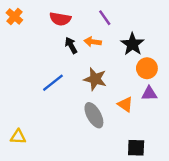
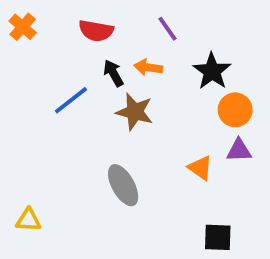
brown star: (95, 79) -> (135, 112), moved
blue line: (53, 83) -> (71, 100), moved
gray ellipse: (94, 115) -> (123, 185), moved

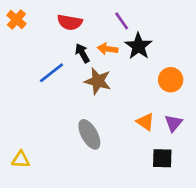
black star: (212, 71) -> (138, 46), moved
purple triangle: (239, 150) -> (173, 123), moved, turned -48
black square: (218, 237) -> (162, 158), moved

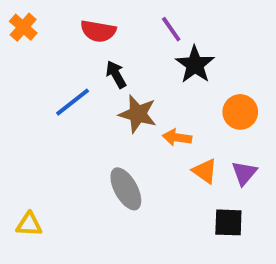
orange arrow: (108, 49) -> (177, 138), moved

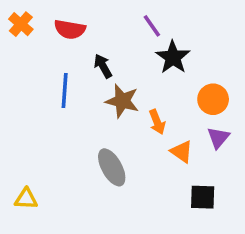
red semicircle: (98, 31) -> (70, 29), moved
blue line: (73, 102) -> (65, 90), turned -48
orange arrow: (177, 138) -> (157, 122), turned -120
purple triangle: (244, 173) -> (218, 138), moved

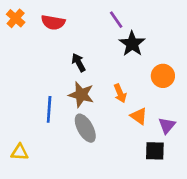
black arrow: (103, 66) -> (79, 62), moved
blue line: (65, 90) -> (49, 109), moved
brown star: (122, 101) -> (81, 95), moved
purple triangle: (218, 138) -> (167, 125), moved

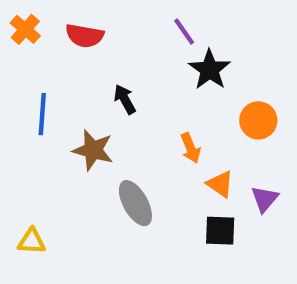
brown star: (81, 95) -> (93, 150), moved
blue line: (49, 109) -> (42, 114), moved
black square: (155, 151) -> (220, 231), moved

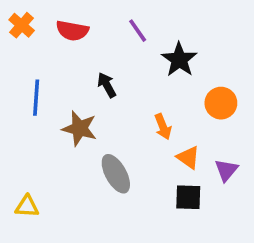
purple line: (184, 31) -> (138, 31), moved

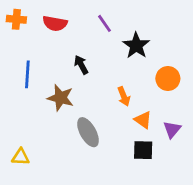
orange cross: (22, 25) -> (16, 19), turned -36

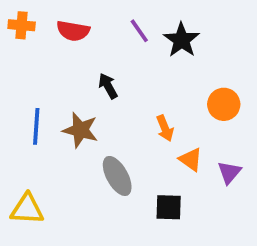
black star: (136, 45) -> (181, 40), moved
blue line: (27, 74) -> (36, 126), moved
black square: (143, 150) -> (169, 207), moved
yellow triangle: (21, 157) -> (27, 209), size x1.4

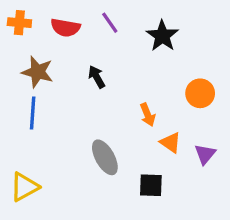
purple line: (139, 31) -> (110, 23), moved
brown star: (80, 130) -> (38, 72), moved
yellow triangle: (27, 209) -> (24, 187), turned -32

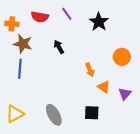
orange cross: (19, 23) -> (12, 24), moved
gray ellipse: (105, 157) -> (54, 115), moved

